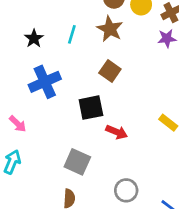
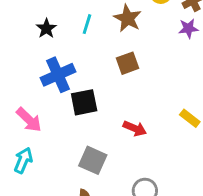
brown square: (110, 71) -> (128, 63), turned 35
black square: (91, 108) -> (84, 102), moved
pink arrow: (18, 124) -> (29, 120), size x1.4

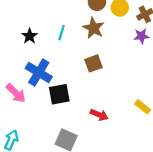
blue cross: (58, 75) -> (39, 73), turned -35
pink arrow: (29, 120) -> (16, 93), moved

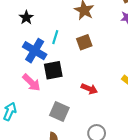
cyan line: (62, 33) -> (55, 37), moved
pink arrow: (16, 93) -> (31, 83), moved

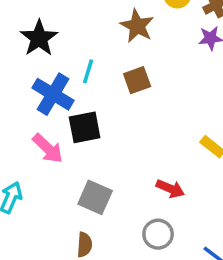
black star: (26, 17) -> (39, 38), size x1.5
red arrow: (89, 89) -> (170, 189), moved

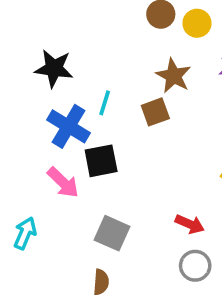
brown star: (137, 26) -> (173, 76), moved
black star: (39, 38) -> (54, 68), turned -30
gray circle: (158, 234) -> (195, 266), moved

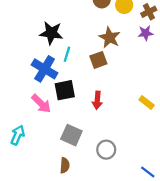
black star: (54, 68) -> (51, 33), moved
red arrow: (190, 224) -> (97, 100), moved, turned 72
gray circle: (195, 266) -> (106, 150), moved

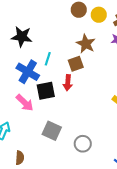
black star: (51, 33) -> (22, 37), moved
red arrow: (97, 100) -> (68, 83), moved
brown semicircle: (65, 165) -> (20, 158), moved

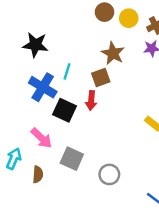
black square: (46, 91) -> (65, 110), turned 36
pink arrow: (25, 103) -> (42, 138), moved
brown semicircle: (20, 158) -> (38, 174), moved

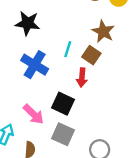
cyan line: (67, 71) -> (68, 49), moved
brown square: (101, 78) -> (91, 55), turned -36
black square: (65, 110) -> (63, 104), moved

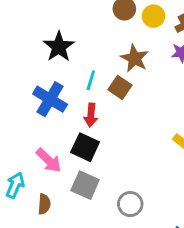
black star: (28, 23) -> (59, 47), moved, turned 30
red arrow: (82, 78) -> (91, 115), moved

